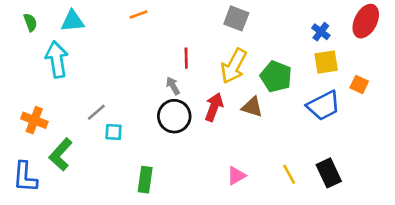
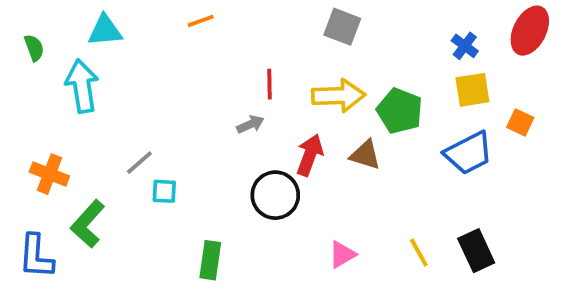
green semicircle: (30, 22) -> (34, 48), moved
yellow arrow: (234, 66) -> (338, 96), turned -120
gray arrow: (173, 86) -> (250, 124), turned 96
black circle: (174, 116) -> (275, 195), moved

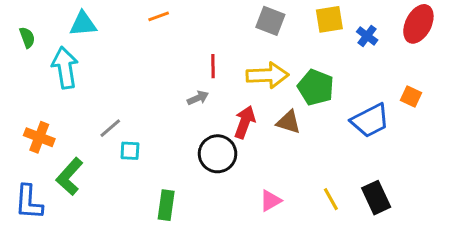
yellow square: (472, 90) -> (329, 19), moved

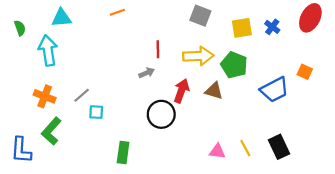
yellow square: (329, 19) -> (242, 28), moved
orange cross: (39, 137) -> (45, 96), moved
pink triangle: (270, 201) -> (217, 151), moved, turned 36

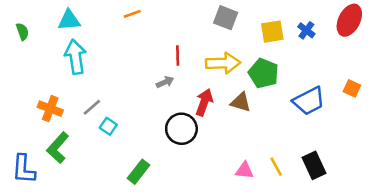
cyan arrow: (48, 50) -> (75, 57), moved
orange square: (305, 72) -> (352, 88), moved
cyan square: (96, 112) -> (108, 126), turned 32
green rectangle: (123, 152) -> (139, 172), turned 30

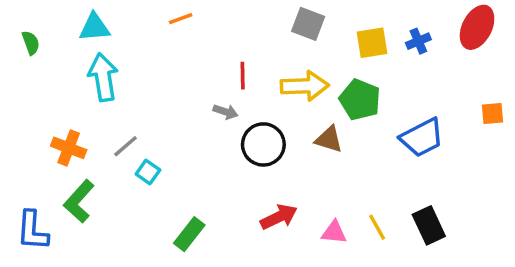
blue cross: (306, 30) -> (418, 41), turned 30
gray arrow: (165, 82) -> (225, 112), turned 42
orange square: (352, 88) -> (493, 113), moved, turned -30
red arrow: (204, 102) -> (279, 217), moved, turned 44
black circle: (181, 129) -> (263, 144), moved

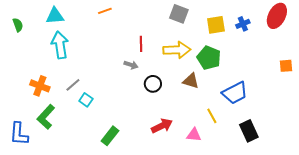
blue trapezoid: (422, 138) -> (235, 93), moved
black circle: (263, 144) -> (153, 84), size x0.7
yellow line: (377, 227) -> (212, 116), moved

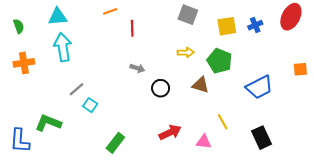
red line: (141, 44) -> (132, 28), moved
yellow arrow: (177, 50) -> (186, 52), size x0.6
orange cross: (40, 86) -> (24, 63), moved, turned -30
blue trapezoid: (235, 93) -> (259, 87), moved
green L-shape: (46, 117) -> (48, 123), turned 70

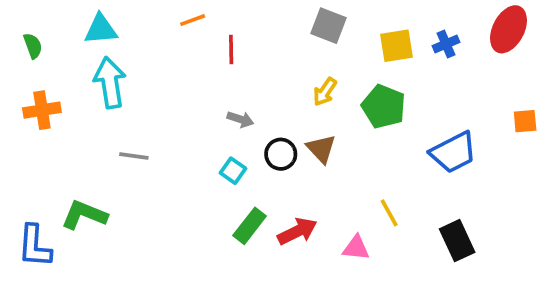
yellow arrow: (186, 52) -> (325, 92), turned 126
brown triangle: (201, 85) -> (321, 149), moved, turned 30
gray line: (76, 89) -> (134, 156), turned 49
cyan square: (90, 105) -> (233, 171), moved
green rectangle: (115, 143) -> (250, 226), moved

